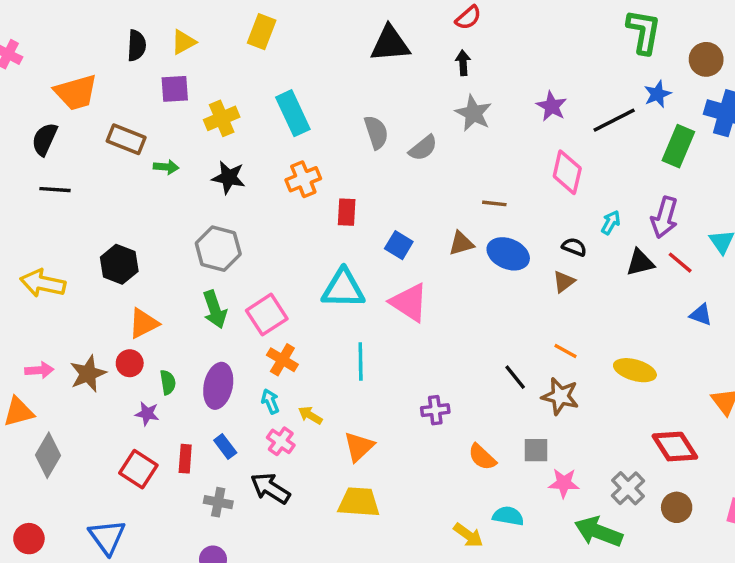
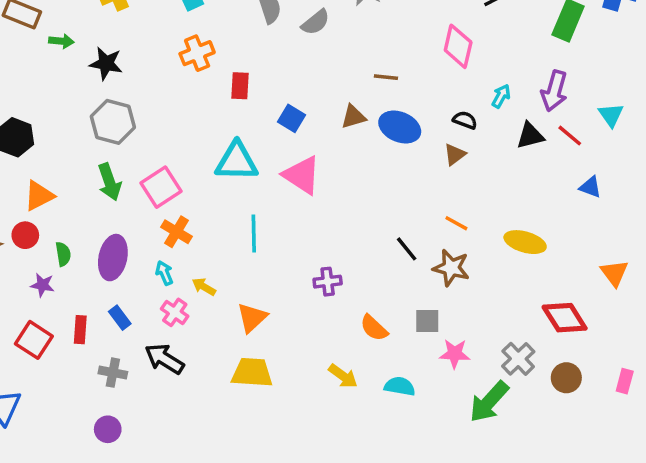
black star: (229, 177) -> (106, 63), moved
green arrow: (598, 532) -> (489, 402), turned -69
yellow arrow: (468, 535) -> (343, 376), moved

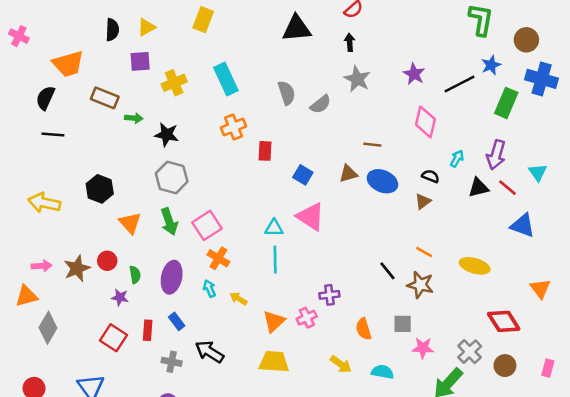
cyan triangle: (237, 161) -> (274, 228), moved, size x0.6
blue triangle: (590, 187) -> (523, 225), size x1.5
orange triangle: (39, 196) -> (130, 223), moved, turned -45
pink cross: (175, 312) -> (307, 318), moved, turned 30
orange semicircle: (374, 328) -> (364, 329), turned 30

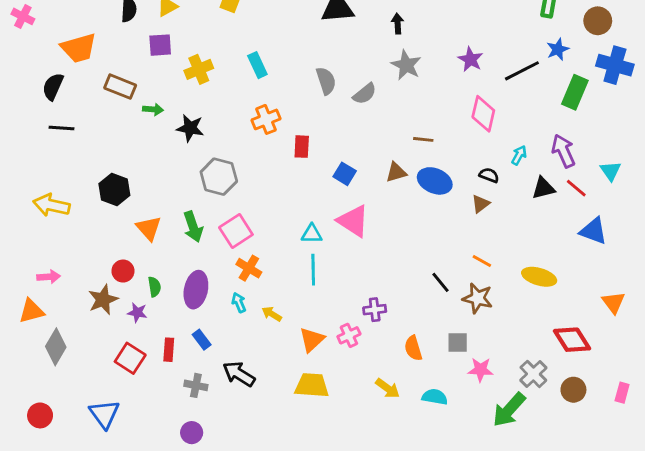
cyan rectangle: (226, 79) -> (257, 65), size x0.7
purple arrow: (496, 155) -> (563, 151), turned 140
gray hexagon: (172, 177) -> (219, 177), moved
brown star: (77, 268) -> (103, 300), moved

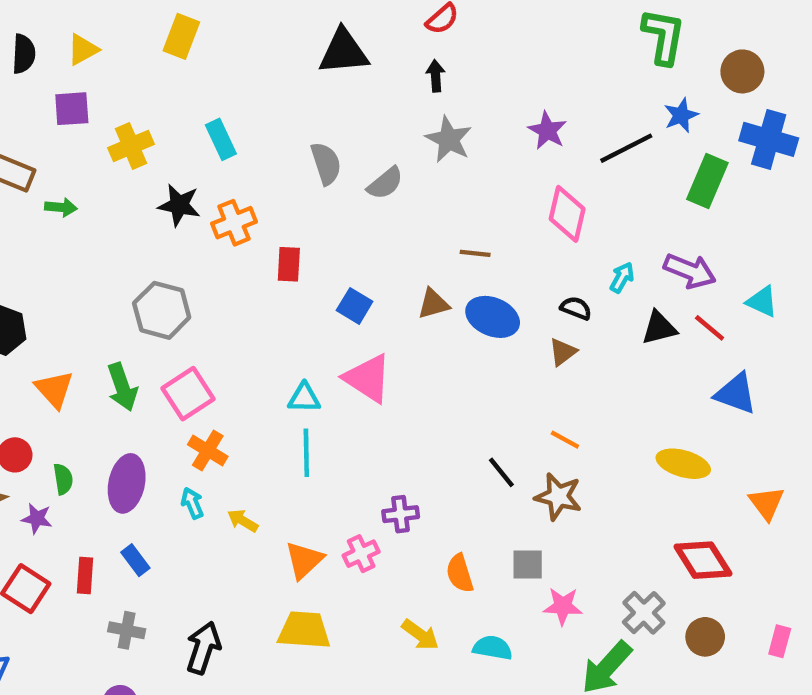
black star: (190, 128) -> (179, 205), moved
purple arrow: (563, 151) -> (690, 271), turned 136
cyan triangle: (611, 171) -> (762, 302), turned -30
yellow ellipse: (539, 277) -> (683, 464), moved
black arrow: (239, 374) -> (203, 648), moved, turned 76

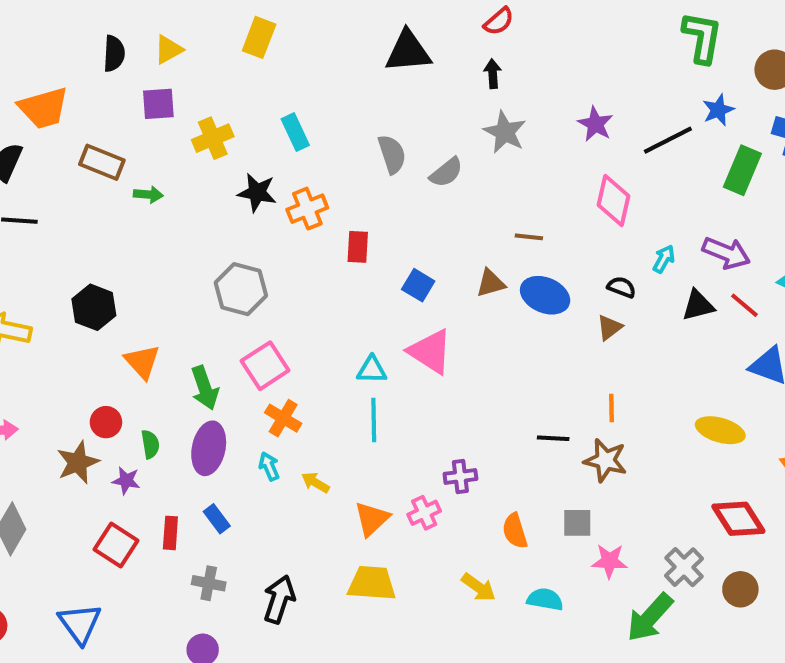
green arrow: (122, 387) -> (205, 388), moved
orange line: (565, 440) -> (611, 408), turned 60
black line: (501, 472) -> (553, 438), turned -48

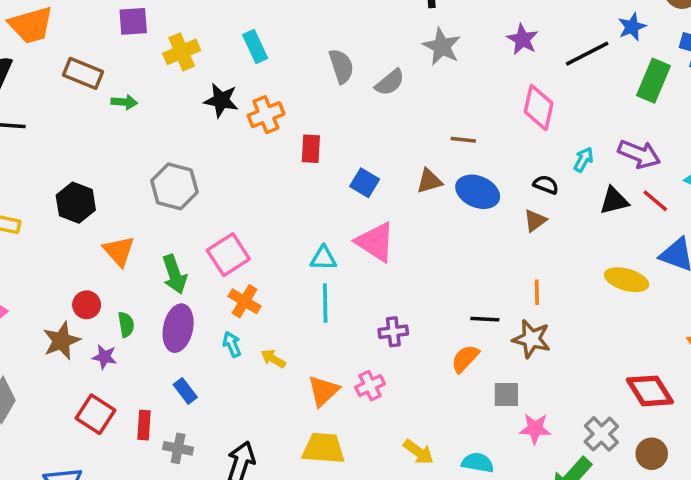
gray hexagon: (241, 289) -> (174, 186), moved
yellow ellipse: (720, 430) -> (627, 280), moved
purple cross: (460, 476) -> (393, 332), moved
orange semicircle: (515, 531) -> (465, 359), moved, turned 60
red rectangle: (170, 533) -> (144, 425), moved

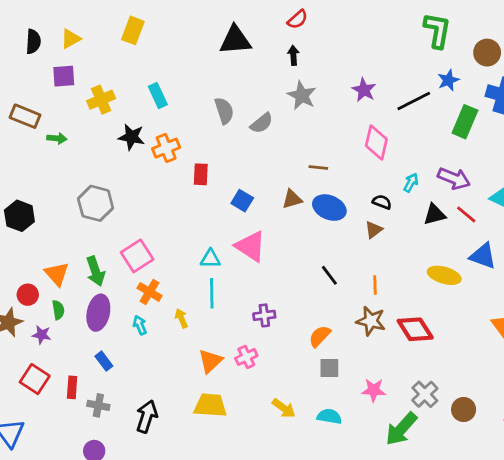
orange triangle: (119, 251) -> (57, 274), moved
black line: (485, 319) -> (329, 275), moved, turned 50
yellow arrow: (273, 359) -> (181, 318), moved, turned 36
red diamond: (650, 391) -> (415, 329), moved
gray square: (506, 395) -> (329, 368), moved

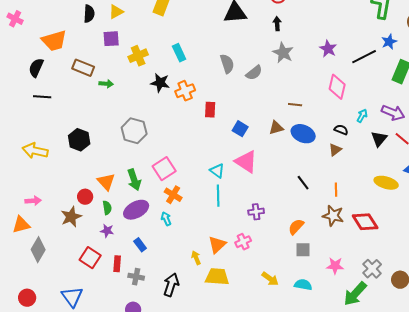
black triangle: (435, 214) -> (379, 139), turned -36
cyan triangle: (210, 259) -> (217, 171), turned 35
purple ellipse: (98, 313) -> (136, 210), turned 50
yellow arrow: (181, 318) -> (196, 258), moved
purple star: (42, 335) -> (107, 231), moved

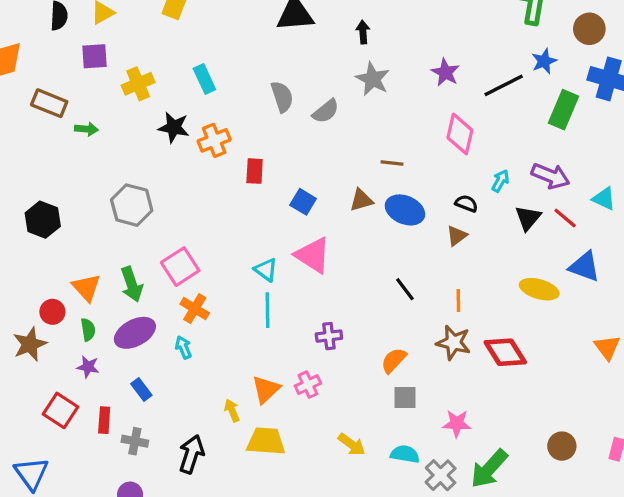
gray cross: (372, 269) -> (441, 475), moved

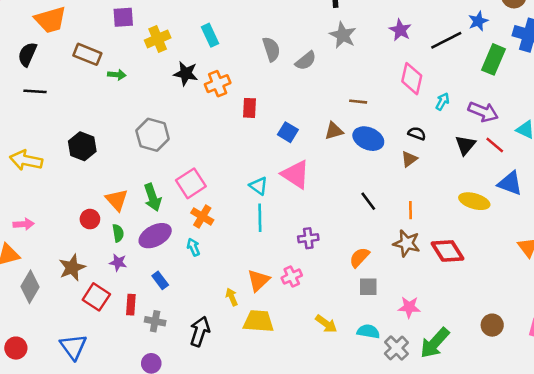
cyan arrow: (500, 181) -> (442, 102), moved
brown star: (30, 344) -> (72, 268), moved

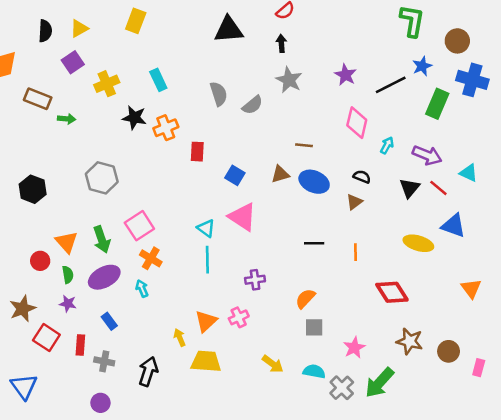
purple square: (123, 17) -> (73, 62), turned -30
black line: (368, 201) -> (314, 243), turned -54
brown star: (407, 243) -> (410, 341), moved
pink star: (409, 307) -> (354, 348), turned -30
brown circle: (492, 325) -> (449, 351), moved

